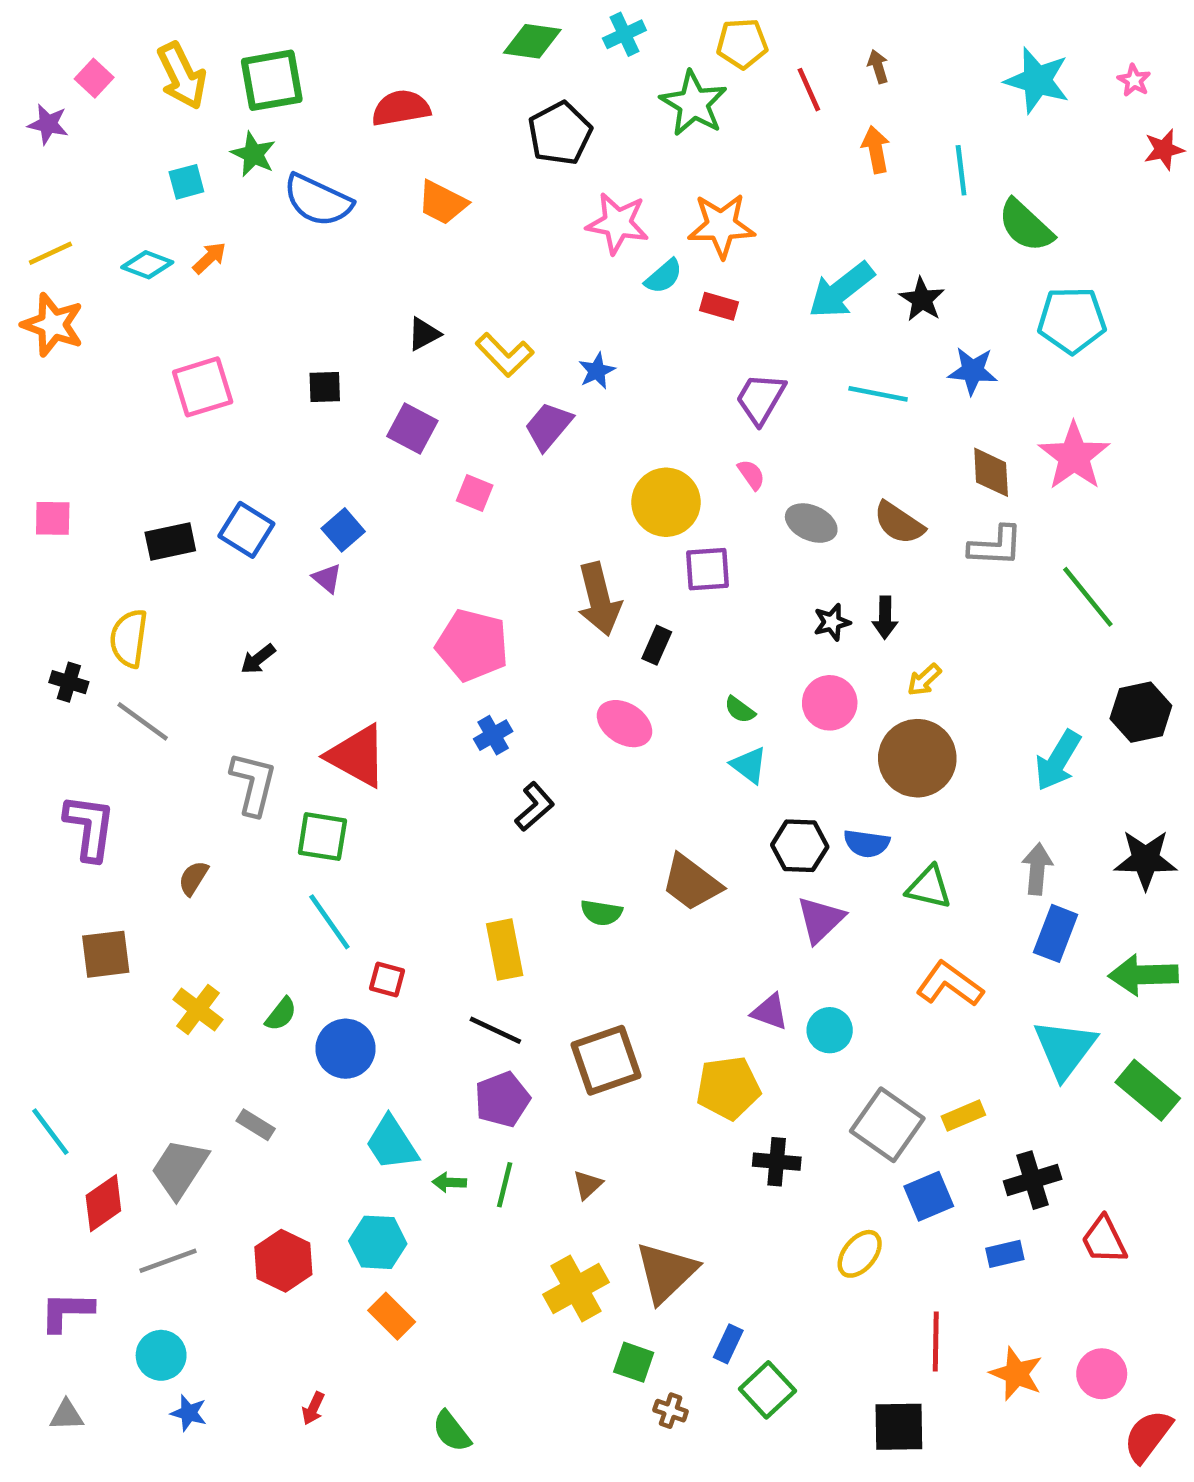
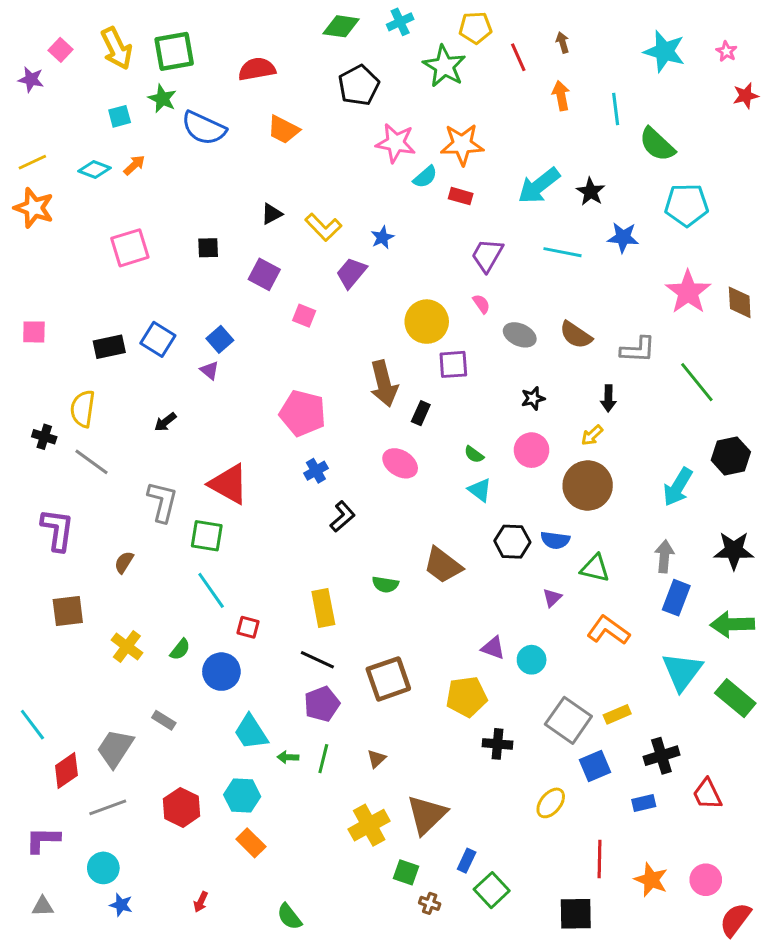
brown diamond: (991, 472) -> (740, 302), moved
black arrow: (885, 618) -> (608, 398), moved
purple triangle: (820, 920) -> (552, 598), moved, size x0.6

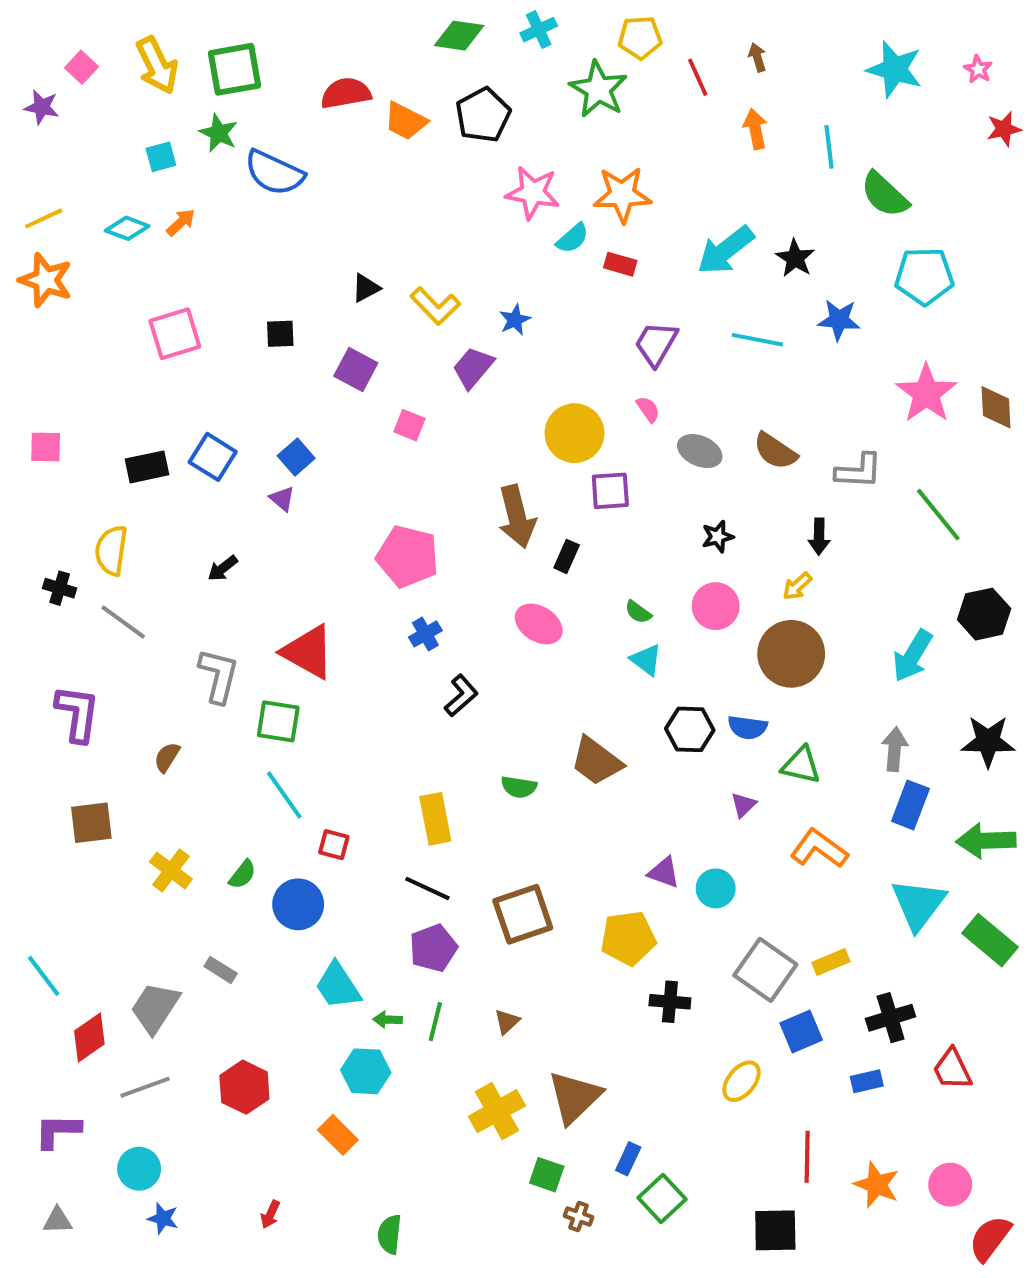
orange trapezoid: (283, 130) -> (405, 121), moved
cyan hexagon: (242, 796) -> (366, 1071), moved
green semicircle: (289, 917) -> (390, 1234), turned 44

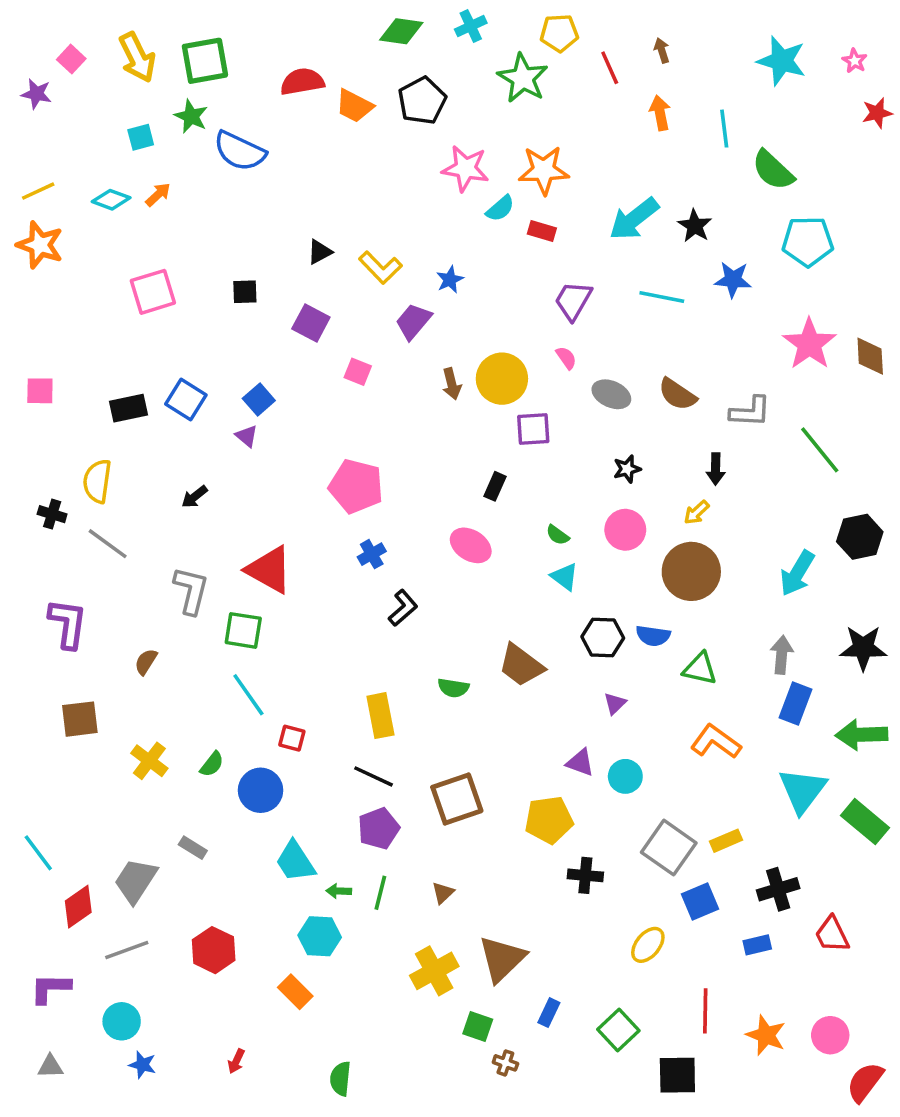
brown arrow: (517, 517) -> (452, 384), moved, size x0.6
purple triangle: (743, 805) -> (615, 703), moved
green square: (662, 1199) -> (618, 1030), moved

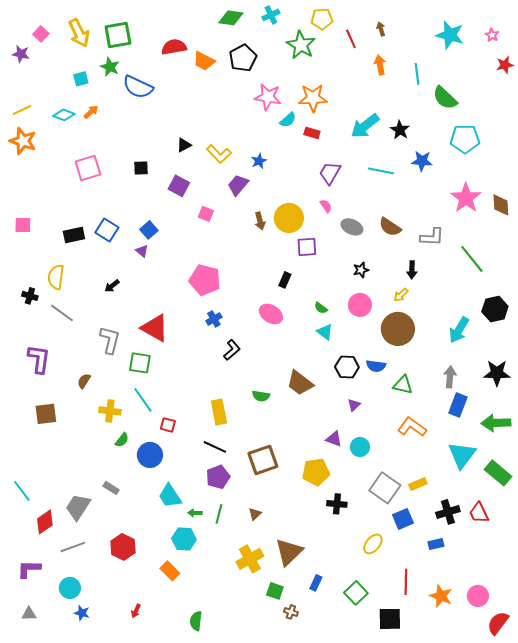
yellow cross: (149, 761) -> (110, 411), moved, turned -30
red trapezoid: (832, 934) -> (479, 513), moved

